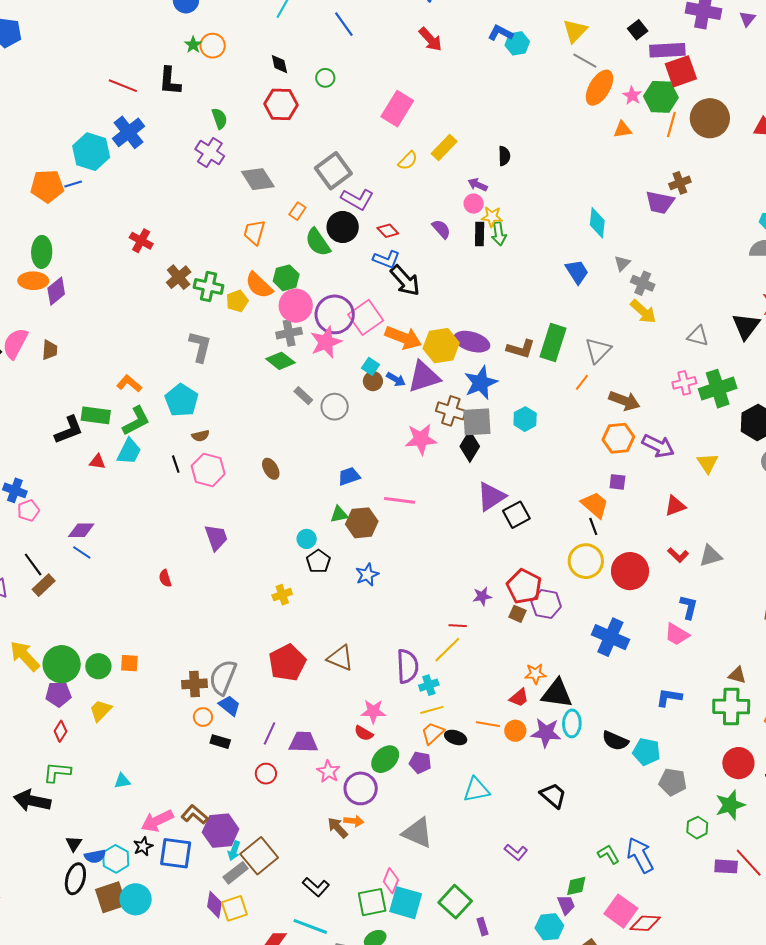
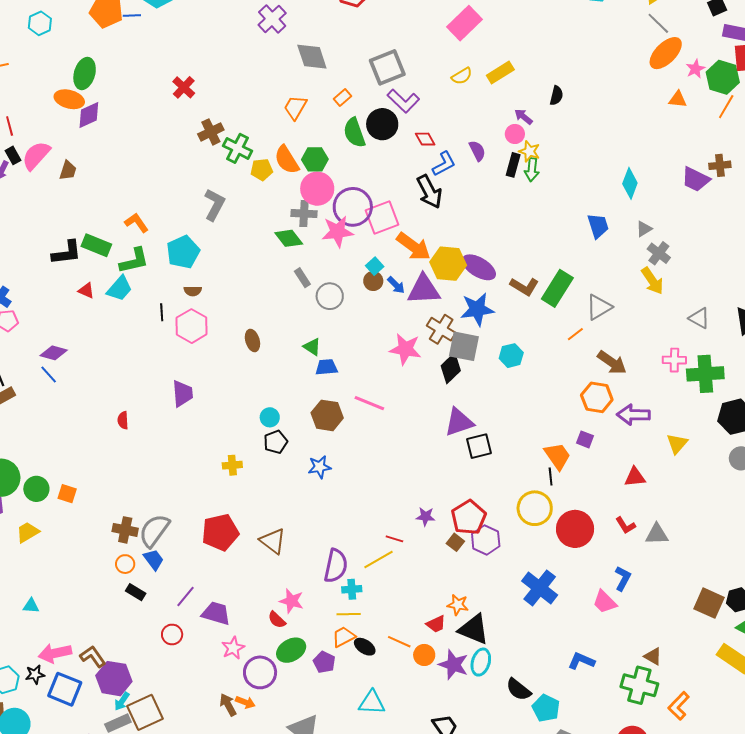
blue L-shape: (386, 259) -> (444, 164), moved, turned -64
purple arrow: (658, 446) -> (633, 415), turned 140
green triangle: (339, 514) -> (312, 347), moved, turned 30

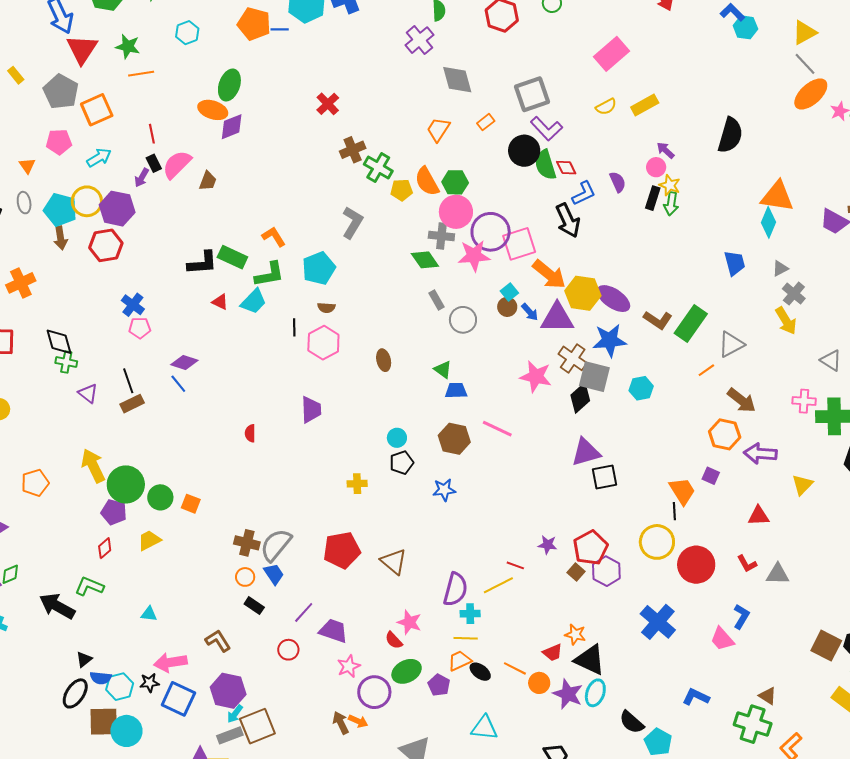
black semicircle: (556, 96) -> (730, 135), moved, size x1.8
orange triangle: (678, 99) -> (777, 196), moved, size x1.8
green semicircle: (354, 133) -> (545, 165), moved
brown L-shape: (93, 657) -> (218, 641), moved

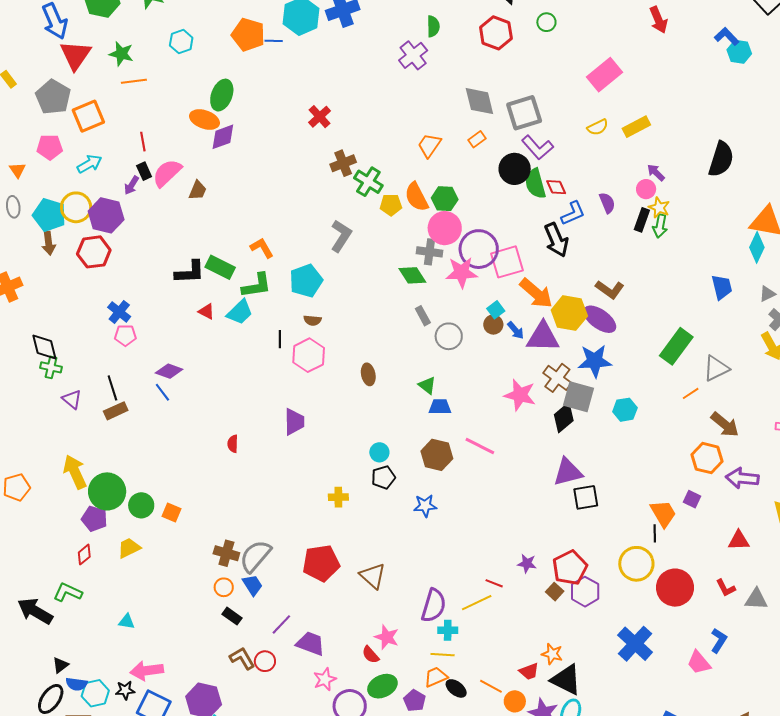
gray diamond: (457, 80) -> (479, 101), moved
brown L-shape: (658, 320) -> (610, 289), moved
brown L-shape: (218, 641) -> (242, 658), moved

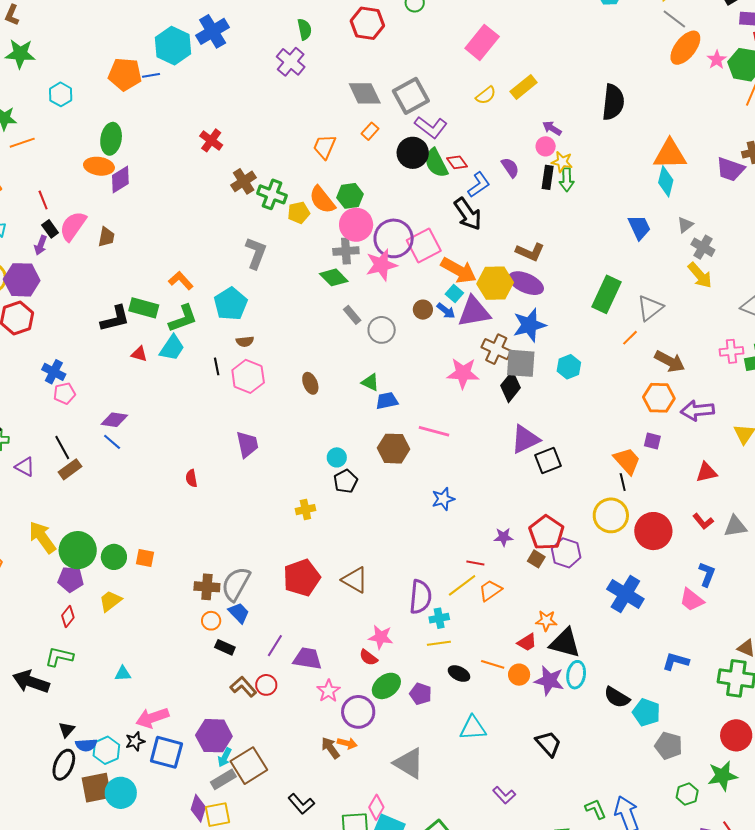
cyan square: (496, 310) -> (454, 293), moved
blue star: (425, 506) -> (443, 499), moved
orange trapezoid: (436, 677) -> (490, 590), moved

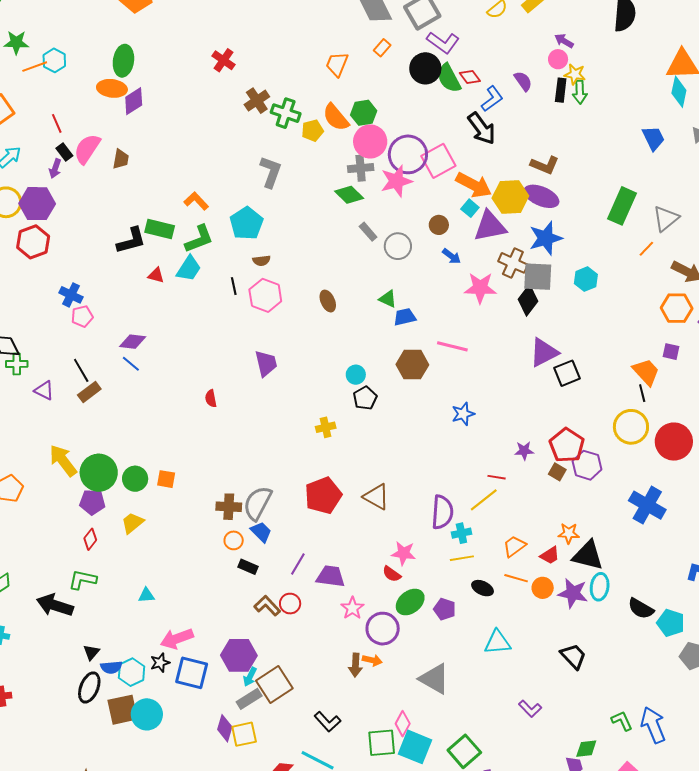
cyan hexagon: (61, 94) -> (54, 60), moved
blue arrow: (446, 311) -> (452, 256), moved
orange trapezoid: (490, 590) -> (514, 546), moved
brown arrow: (330, 748) -> (355, 665), turned -140

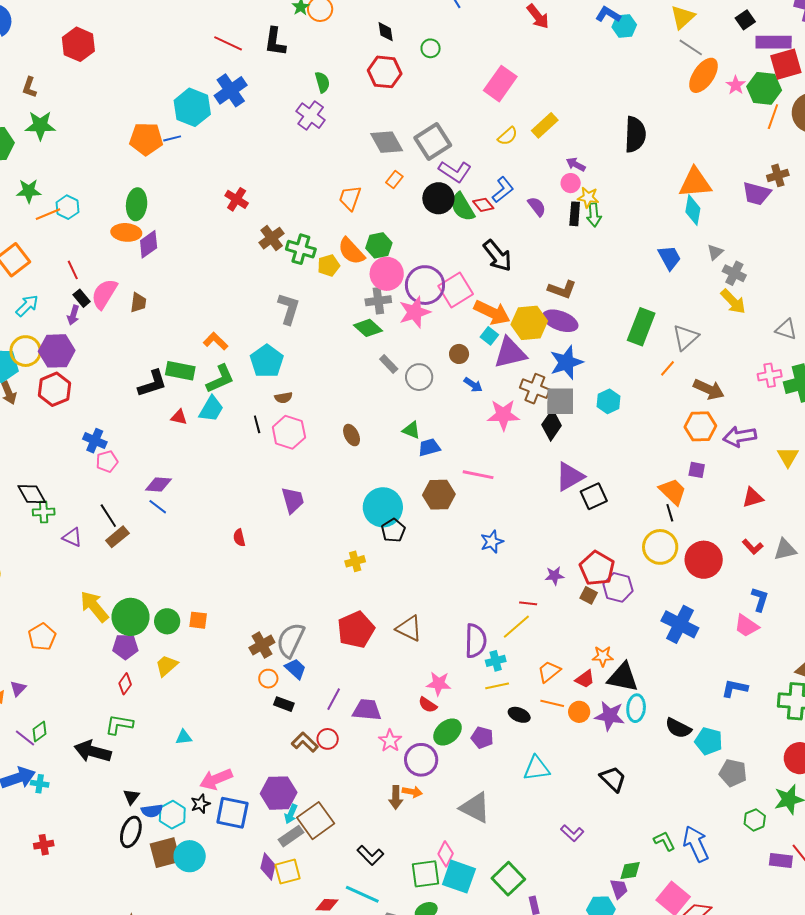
blue L-shape: (492, 99) -> (503, 190), moved
cyan circle: (356, 375) -> (383, 507), size x2.0
brown cross: (229, 507) -> (262, 645), turned -30

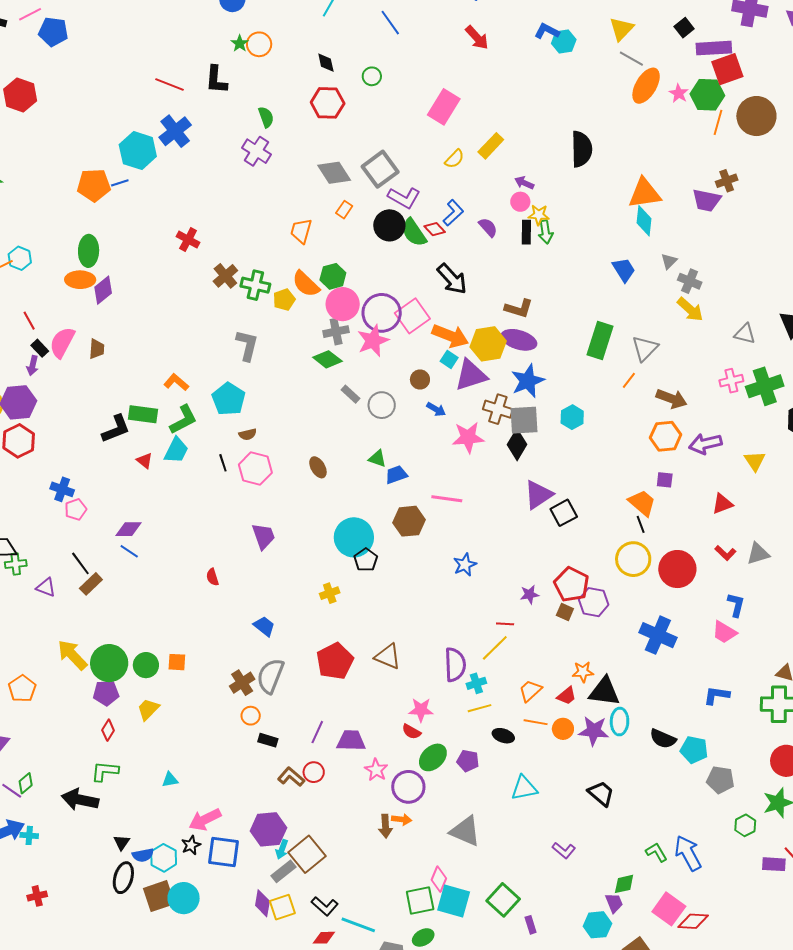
red triangle: (179, 417) -> (145, 461), turned 30
blue trapezoid: (295, 669) -> (264, 626), moved
black L-shape: (370, 855) -> (325, 906), moved

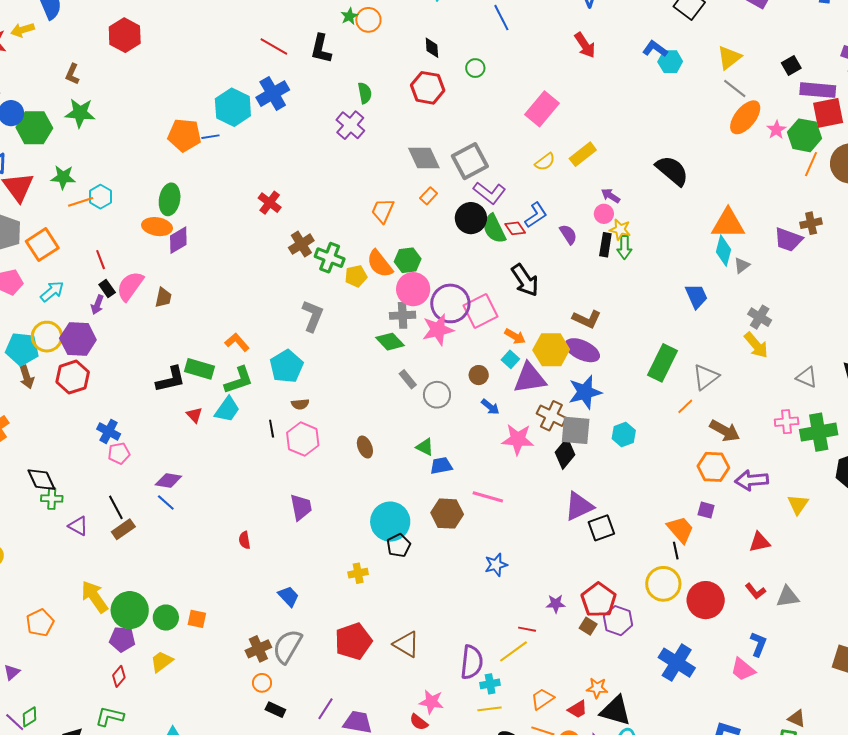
black semicircle: (582, 149) -> (672, 171), turned -57
gray triangle: (669, 261) -> (742, 265), moved
orange arrow: (450, 336) -> (515, 336), size x0.6

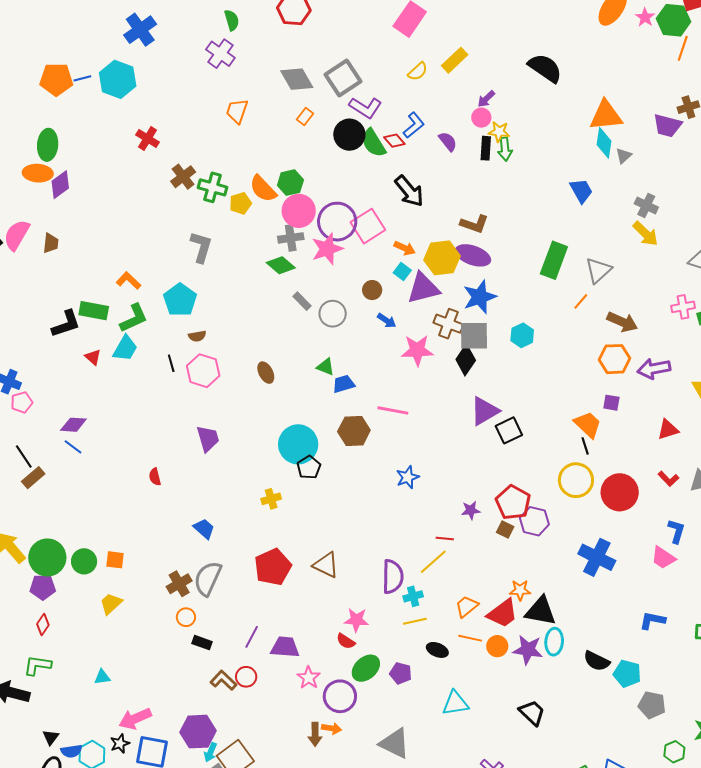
cyan hexagon: (233, 107) -> (118, 79), moved
purple arrow: (611, 196) -> (486, 99), turned -72
orange trapezoid: (383, 211) -> (237, 111), moved
yellow trapezoid: (162, 662) -> (111, 604), moved
red trapezoid: (578, 709) -> (503, 613), size x1.6

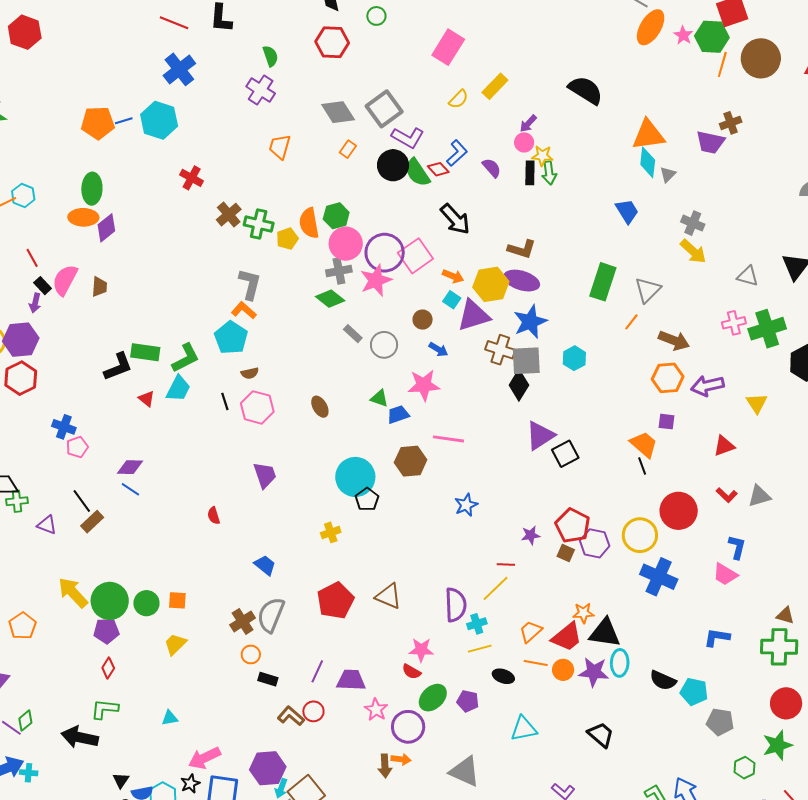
orange semicircle: (263, 189) -> (309, 223), turned 36
orange L-shape: (129, 281) -> (244, 310), moved
pink star: (417, 350) -> (424, 385), moved
yellow circle: (576, 480) -> (640, 535), moved

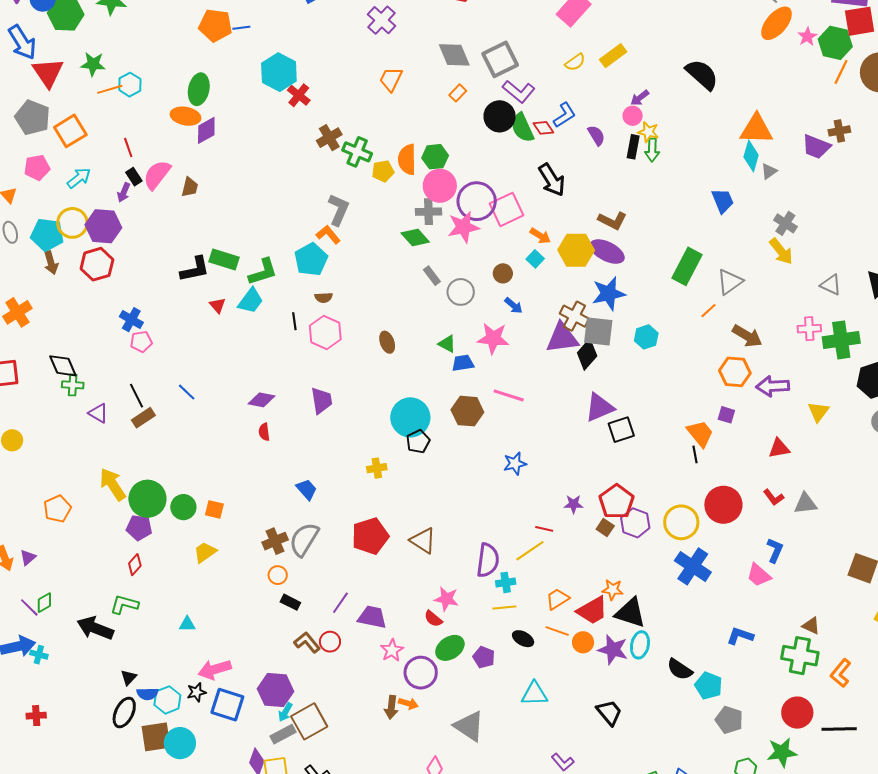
cyan hexagon: (159, 120) -> (279, 72), moved
purple triangle: (474, 315) -> (562, 338), moved
purple diamond: (130, 467) -> (262, 400), moved

